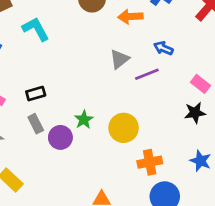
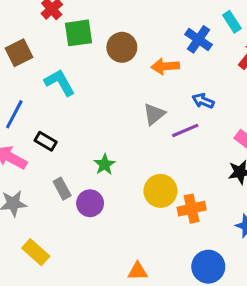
black rectangle: (36, 94) -> (46, 141), moved, turned 48
green star: (84, 120) -> (105, 164), moved
orange cross: (150, 162) -> (192, 209), moved

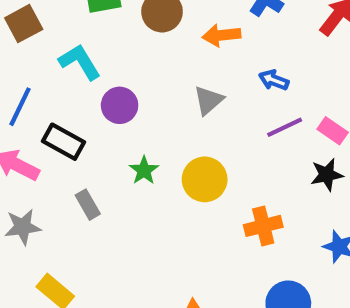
purple line: (185, 130) -> (285, 127), moved
black rectangle: (46, 141) -> (63, 142), size x1.4
yellow circle: (160, 191) -> (205, 179), moved
purple circle: (90, 203) -> (120, 105), moved

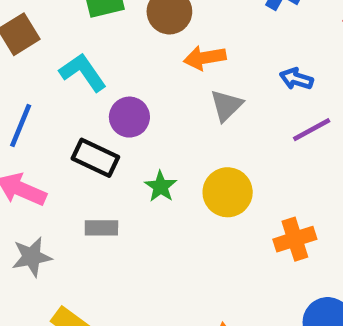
orange arrow: (221, 35) -> (205, 58), moved
black rectangle: (63, 142) -> (95, 158), moved
gray rectangle: (88, 205) -> (101, 228), turned -56

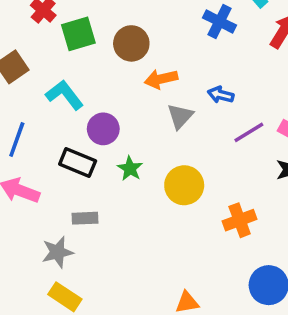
blue arrow: (296, 79) -> (221, 95), moved
green star: (161, 187) -> (130, 169), moved
gray star: (32, 257) -> (58, 252), moved

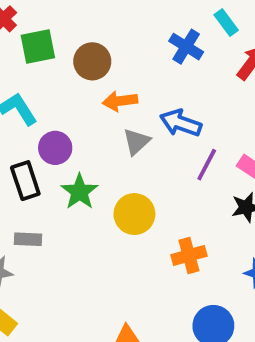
blue arrow: (221, 95) -> (181, 123), size x1.5
purple line: (249, 132) -> (207, 165), turned -36
black rectangle: (78, 163) -> (25, 181), turned 44
green star: (130, 169) -> (79, 192), size x1.4

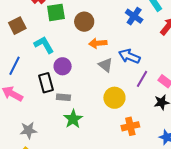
gray triangle: (136, 142) -> (106, 65), turned -42
green star: (79, 192) -> (73, 119), moved
yellow circle: (134, 214) -> (114, 98), moved
gray rectangle: (28, 239) -> (63, 97), moved

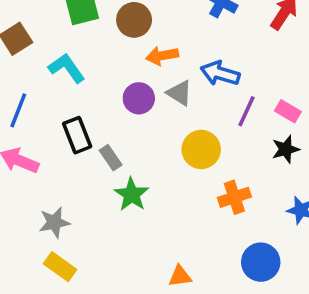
purple circle: (63, 66) -> (139, 98), moved
gray rectangle: (63, 97) -> (111, 158), turned 56

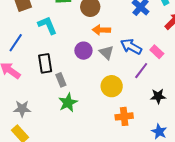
pink rectangle: (288, 111) -> (157, 52), moved

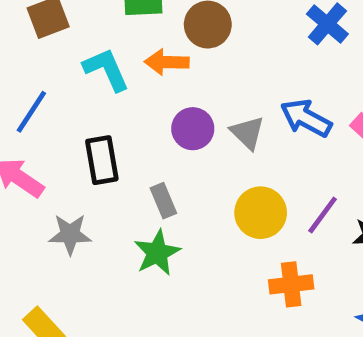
orange arrow: (101, 30) -> (167, 62), moved
purple line: (141, 71) -> (323, 215), moved
gray rectangle: (61, 80) -> (163, 201), moved
gray star: (22, 109) -> (70, 234), moved

